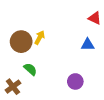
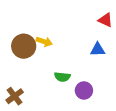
yellow arrow: (40, 38) -> (44, 42), turned 80
green semicircle: (30, 69) -> (62, 77), moved, turned 144

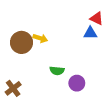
blue triangle: (98, 50) -> (90, 33), moved

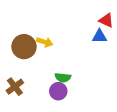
purple circle: (77, 83) -> (58, 91), moved
brown cross: (13, 88) -> (15, 87), moved

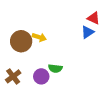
blue triangle: (99, 36) -> (88, 32), turned -32
purple circle: (58, 91) -> (41, 76), moved

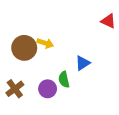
blue triangle: (88, 32) -> (83, 63), moved
green semicircle: (55, 68) -> (64, 79), turned 72

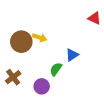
green semicircle: (64, 79) -> (56, 69), turned 48
purple circle: (48, 89) -> (42, 86), moved

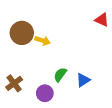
brown circle: (21, 42) -> (22, 33), moved
blue triangle: (72, 55) -> (83, 80), moved

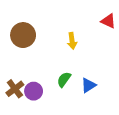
yellow arrow: (43, 41) -> (72, 41), moved, turned 64
purple circle: (45, 93) -> (34, 91), moved

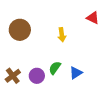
purple circle: (34, 91) -> (37, 76), moved

